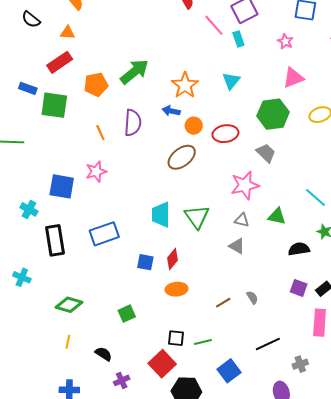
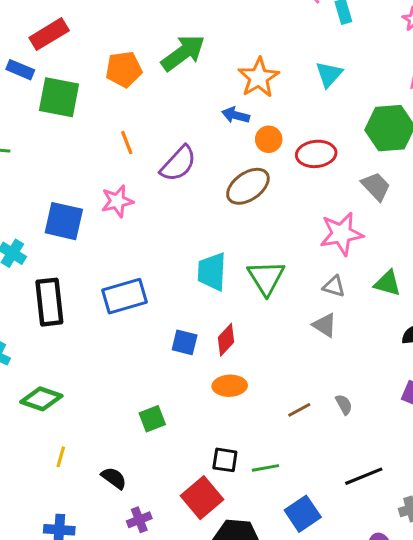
red rectangle: (60, 62) -> (49, 34), moved
purple semicircle: (133, 123) -> (178, 164), moved, turned 36
green diamond: (69, 305) -> (41, 399), moved

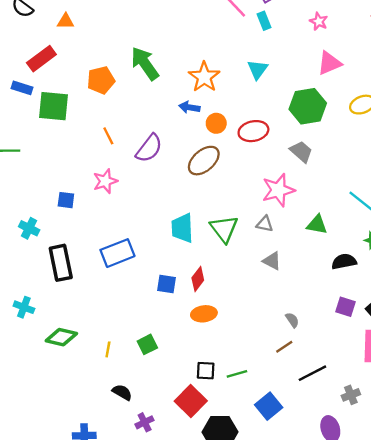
green arrow: (183, 53) -> (145, 64), turned -84
blue square: (64, 221) -> (66, 200), size x0.6
gray triangle: (334, 286) -> (265, 224), moved
brown line: (299, 410) -> (284, 347), moved
yellow line: (61, 457) -> (108, 349), moved

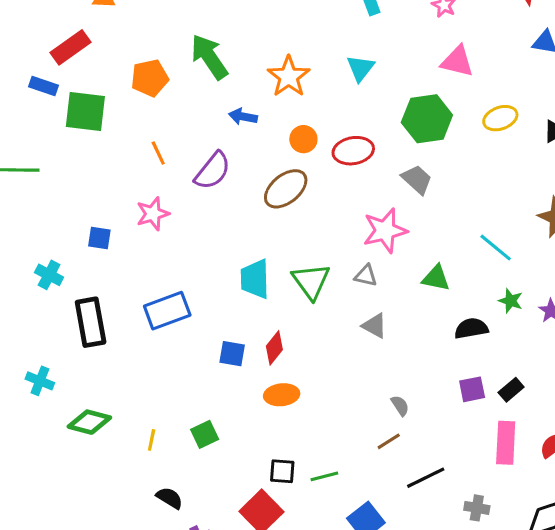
pink triangle: (329, 63) -> (457, 61), turned 36
blue arrow: (189, 107) -> (243, 117), moved
purple square: (346, 307) -> (472, 389), turned -30
gray cross: (351, 395) -> (477, 508), turned 30

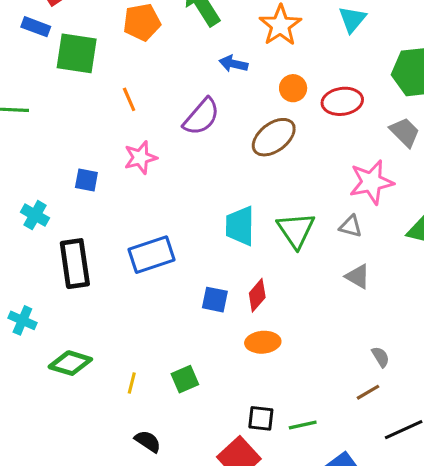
orange line: (158, 153) -> (129, 99), moved

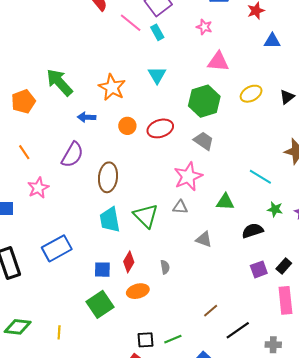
brown ellipse: (274, 137) -> (108, 177), moved, turned -36
gray triangle: (358, 276) -> (204, 239), moved
gray semicircle: (381, 357) -> (165, 267), moved, turned 32
green square: (185, 379) -> (100, 304), moved, size x1.5

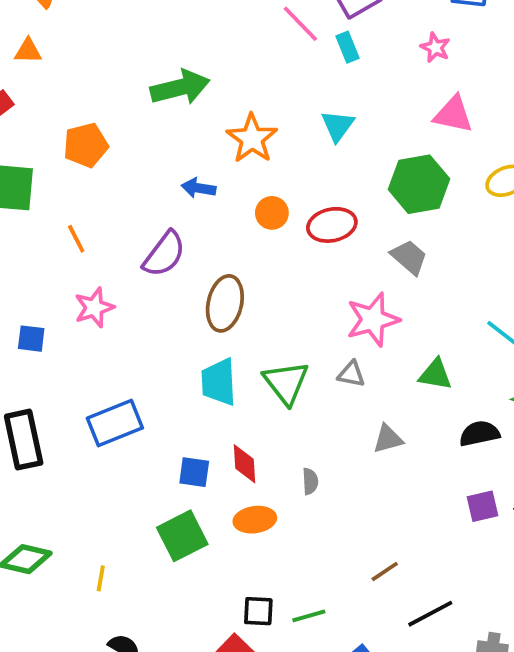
green arrow: (59, 82) -> (180, 87), moved, turned 112
gray triangle: (204, 239) -> (388, 439), turned -42
red diamond: (129, 262) -> (245, 464), turned -40

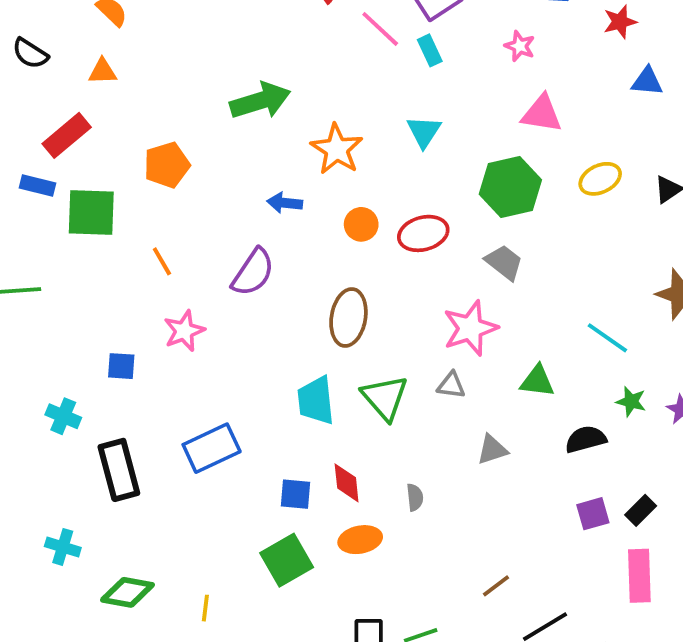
brown ellipse: (225, 303) -> (348, 317), moved

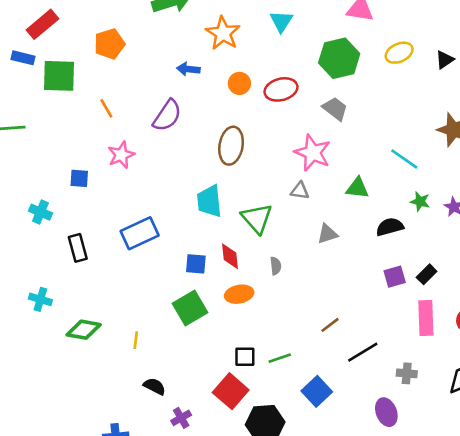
pink star: (470, 328) -> (313, 153), turned -30
green triangle: (385, 398) -> (257, 218), moved
black rectangle: (119, 470) -> (78, 248), size x0.7

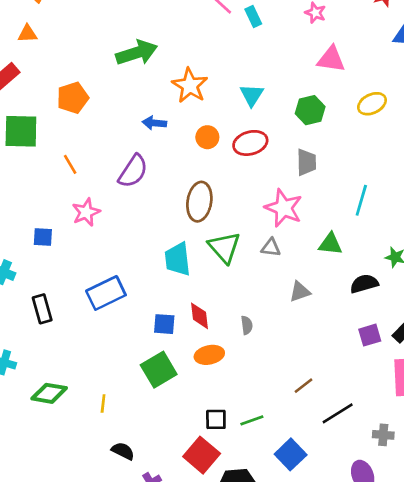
cyan triangle: (281, 21) -> (252, 95), moved
green hexagon: (339, 58) -> (310, 110), size x0.7
gray trapezoid: (335, 109) -> (306, 162), turned 52
cyan line: (404, 159) -> (361, 200), moved, turned 72
green triangle: (257, 218) -> (224, 247), moved

